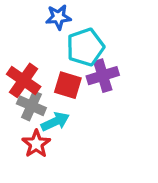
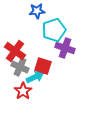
purple cross: (103, 76) -> (65, 48), turned 36
red square: (68, 85) -> (43, 66), moved

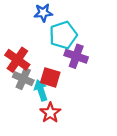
cyan arrow: (35, 77) -> (41, 90), turned -84
red star: (23, 91) -> (50, 113), moved

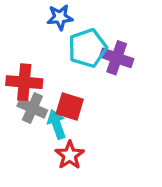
purple cross: (76, 56) -> (117, 58), moved
red cross: (17, 60) -> (24, 82), turned -30

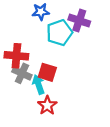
purple cross: (117, 58) -> (79, 21), moved

